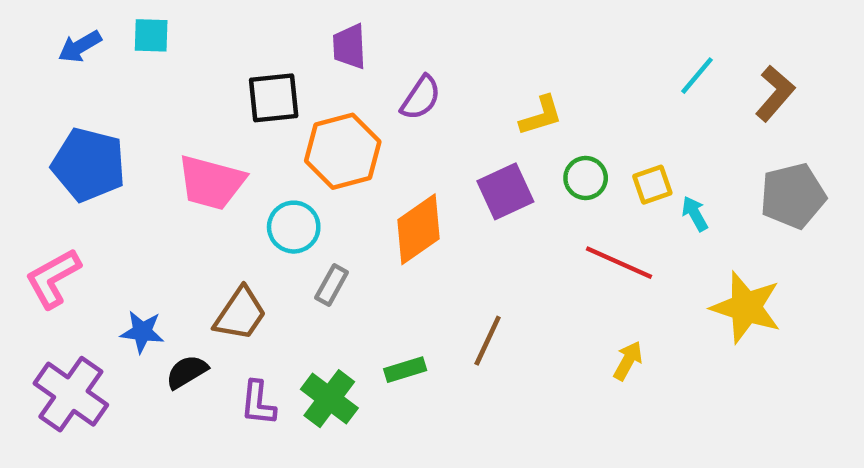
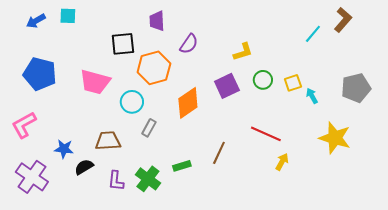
brown L-shape: (775, 93) -> (343, 20), moved
red line: (619, 263) -> (266, 134), moved
brown trapezoid: (240, 314) -> (108, 141), turned -128

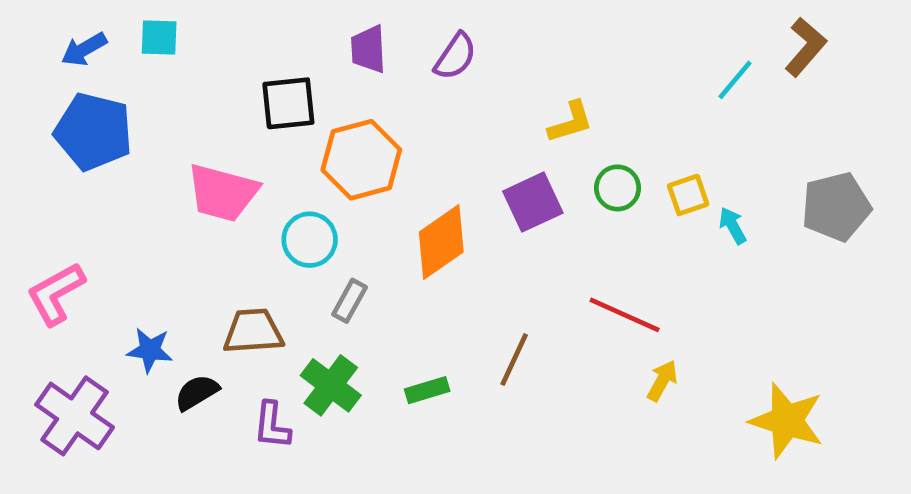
purple semicircle: (189, 44) -> (455, 56), moved
blue pentagon: (40, 74) -> (93, 132), moved
yellow star: (335, 138) -> (787, 421), moved
green cross: (148, 179) -> (331, 385), moved

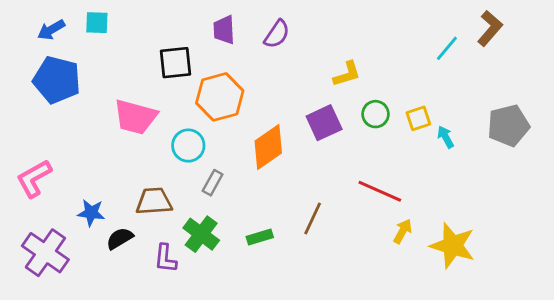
yellow star: (787, 421) -> (453, 246), moved

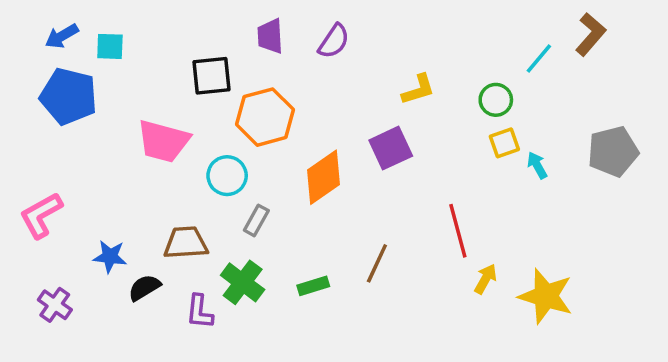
cyan square: (97, 23) -> (110, 46), moved
green circle: (376, 114) -> (496, 100), moved
red line: (380, 191) -> (458, 231), turned 51
purple cross: (45, 253) -> (55, 305), size x0.6

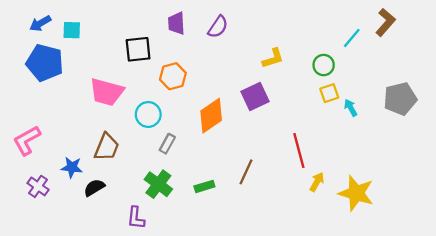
orange hexagon: (265, 117) -> (173, 76), size x0.7
brown trapezoid: (186, 243) -> (107, 147), moved, turned 116
purple cross: (55, 305) -> (38, 186), moved
purple L-shape: (200, 312) -> (136, 218), moved

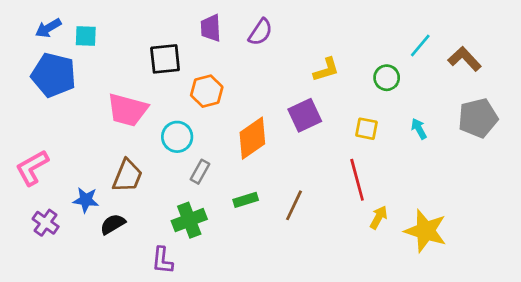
brown L-shape: (385, 22) -> (465, 59), moved, turned -84
yellow square: (329, 93) -> (367, 129), moved, turned 30
green cross: (158, 184) -> (189, 220), turned 32
green rectangle: (204, 186) -> (246, 200), moved

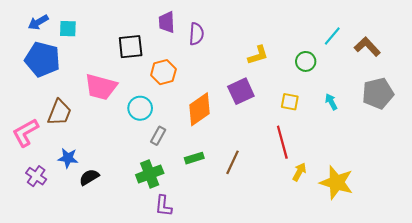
purple semicircle: (260, 32) -> (196, 34), moved, turned -30
brown trapezoid: (127, 176) -> (59, 112), moved
purple L-shape: (162, 260) -> (163, 206), moved

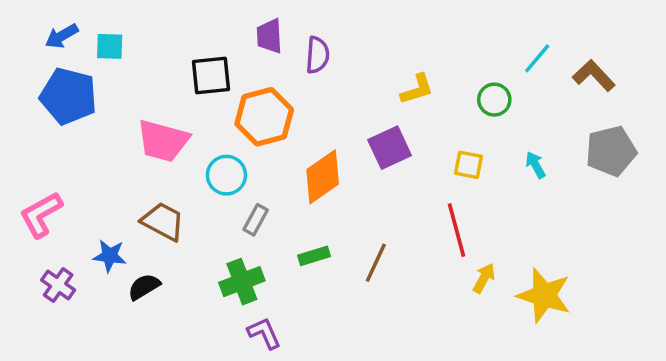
orange hexagon: (163, 72) -> (264, 117), size x1.4
brown trapezoid: (59, 112) -> (163, 221), moved, turned -84
purple L-shape: (163, 206) -> (264, 333), turned 150

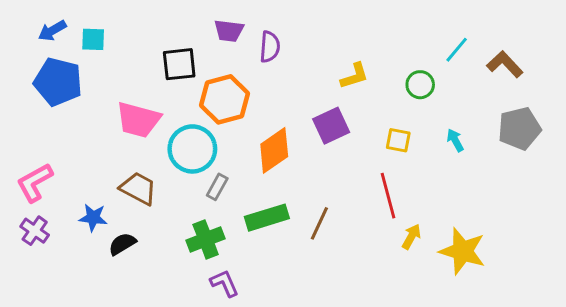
purple trapezoid: (269, 36) -> (229, 31), turned -80
cyan circle: (226, 175) -> (192, 149), size x1.4
green rectangle: (314, 256) -> (267, 218), size x1.6
purple cross: (58, 285) -> (35, 231), moved

